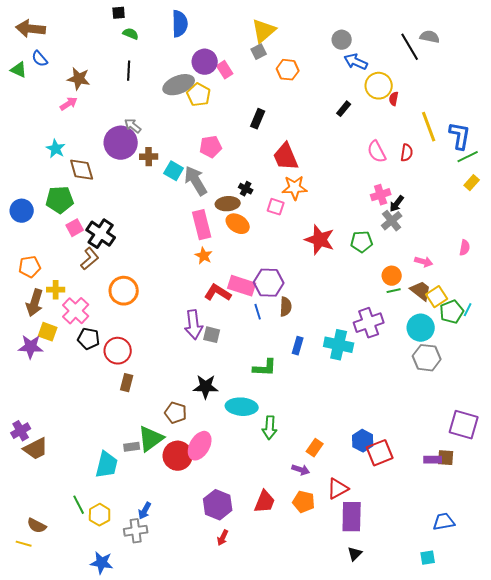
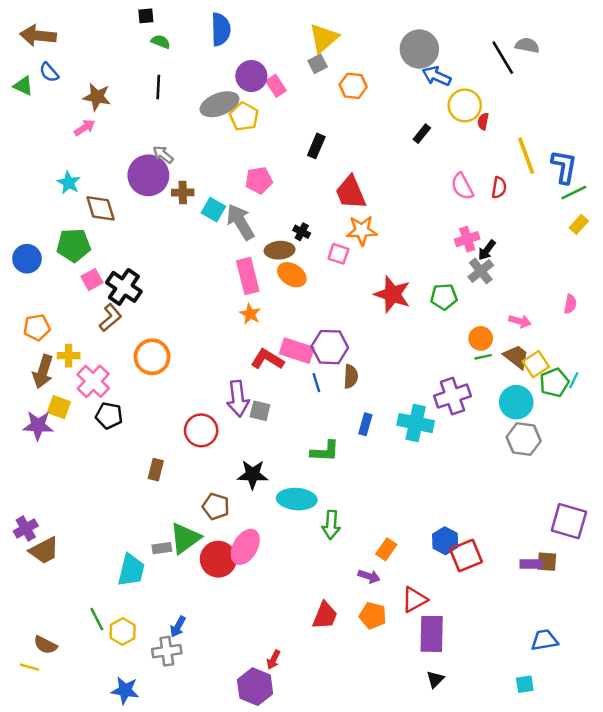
gray circle: (342, 40) -> (419, 49), size x1.6
red circle: (118, 351) -> (201, 430), moved
purple hexagon: (218, 505) -> (255, 687), moved

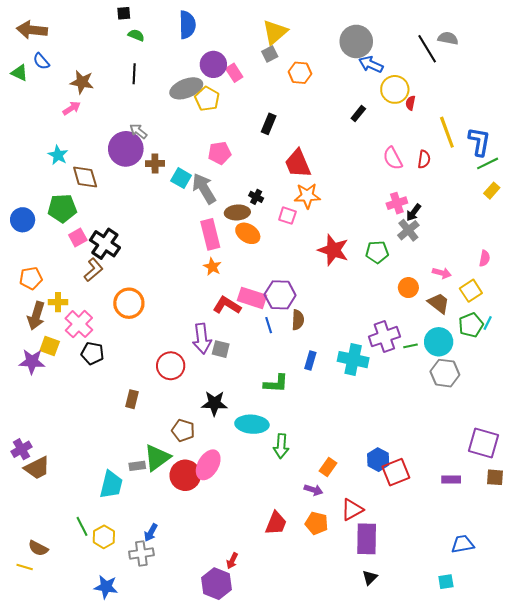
green line: (483, 357) -> (410, 346), moved
yellow square: (536, 364) -> (471, 291), moved
brown square: (547, 562) -> (495, 477), moved

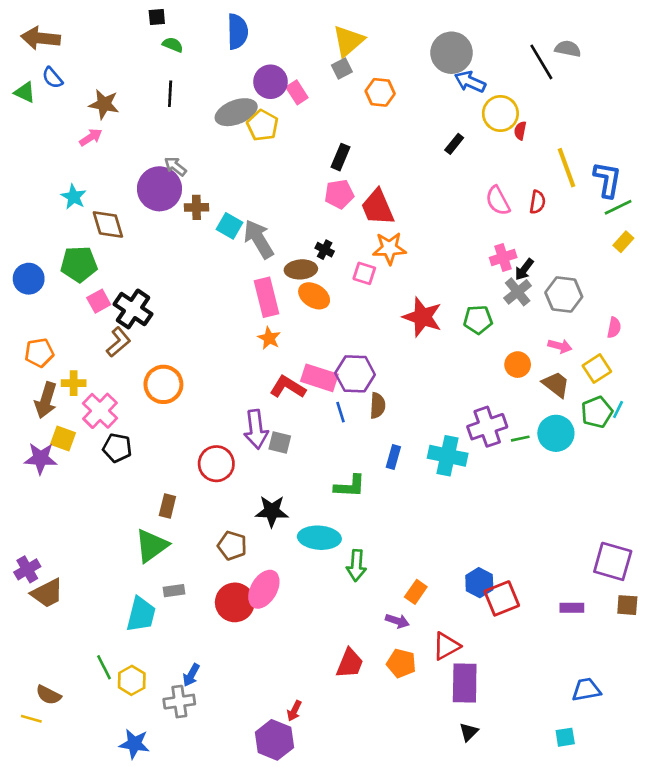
pink pentagon: (220, 153) -> (339, 194), moved
gray hexagon: (445, 373) -> (564, 295), moved
green triangle: (157, 458) -> (152, 546), moved

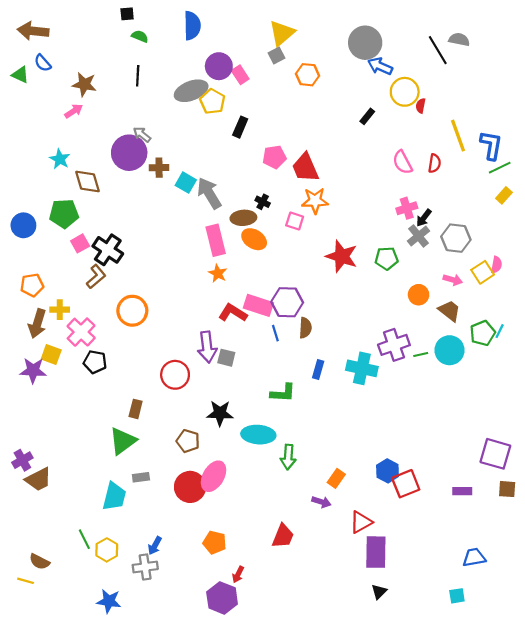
black rectangle: (341, 157) -> (240, 127), moved
yellow square: (597, 369) -> (483, 272), moved
orange pentagon: (401, 663) -> (215, 542), moved

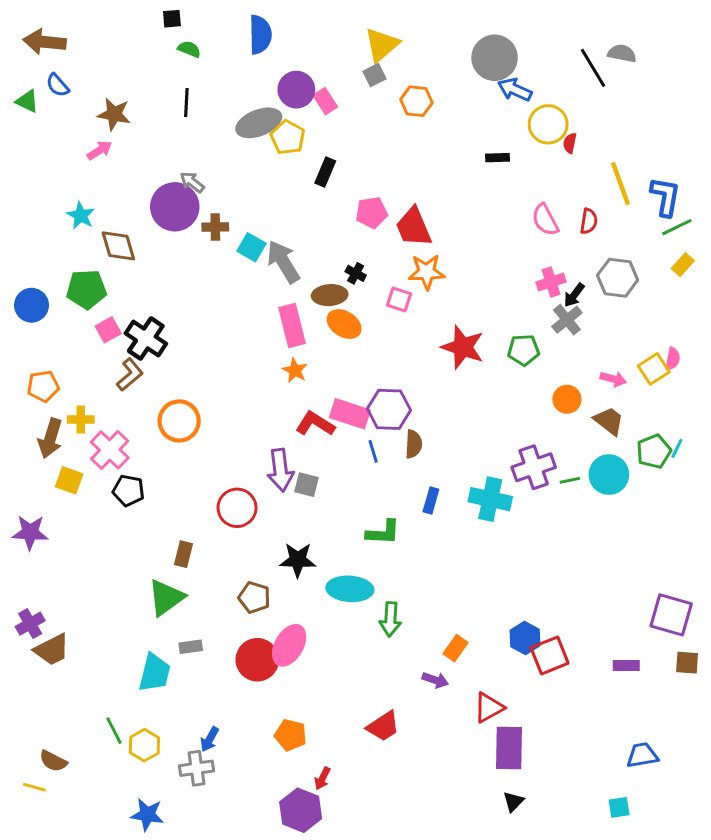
black rectangle: (367, 116) -> (497, 158), turned 49
gray hexagon: (456, 238) -> (618, 278), moved
purple star: (33, 371) -> (30, 532), moved
red trapezoid: (283, 536) -> (383, 726), turned 35

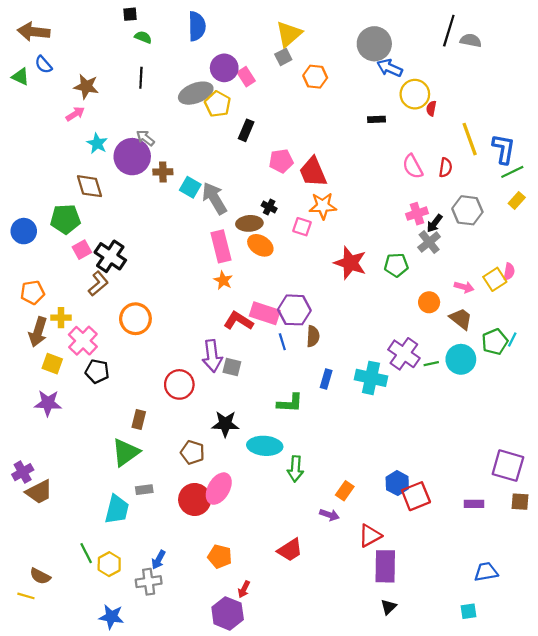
black line: (593, 68) -> (449, 31), moved, turned 48
cyan star: (81, 215) -> (97, 143), moved
purple cross: (534, 467) -> (404, 354), turned -36
purple star: (30, 532) -> (48, 403), moved

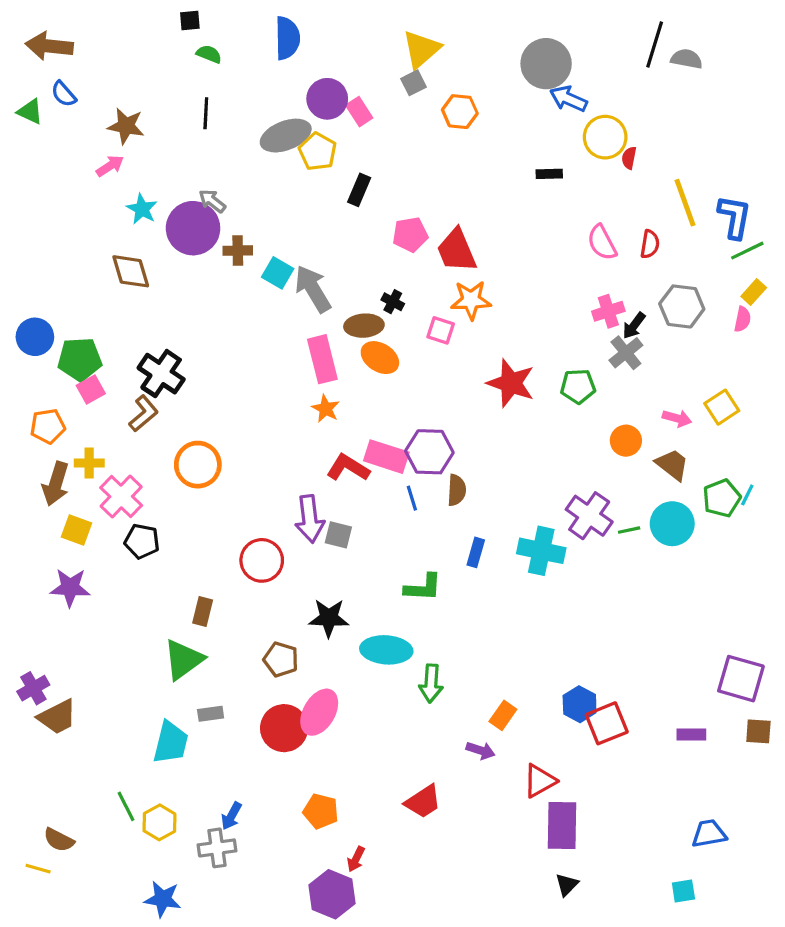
green pentagon: (65, 219) -> (80, 359), moved
pink square: (82, 250) -> (91, 389), moved
pink semicircle: (509, 272) -> (743, 319), moved

